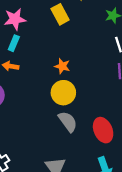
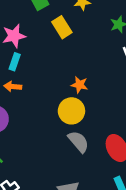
orange star: (62, 66) -> (79, 85), moved

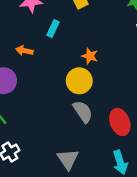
cyan rectangle: (15, 62) -> (53, 29), moved

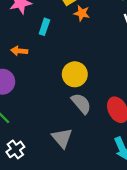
orange star: (90, 56) -> (82, 13), moved
gray triangle: (68, 159) -> (62, 138), moved

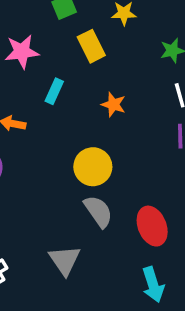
orange star: (82, 13) -> (113, 105), moved

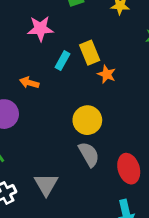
yellow rectangle: (91, 46) -> (90, 53), moved
gray triangle: (65, 260) -> (46, 184), moved

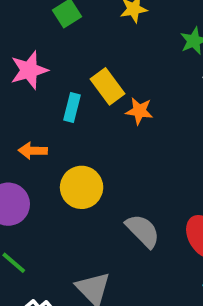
yellow circle: (87, 120) -> (82, 187), moved

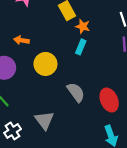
cyan rectangle: (72, 107) -> (81, 47), moved

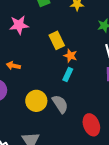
yellow circle: (45, 64) -> (36, 101), moved
gray semicircle: (76, 92) -> (60, 104), moved

